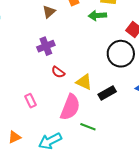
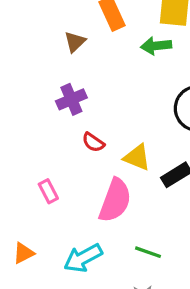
green line: (88, 127) -> (148, 252), moved

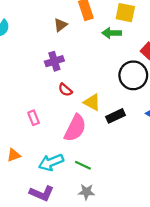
green line: (148, 252) -> (83, 165), moved

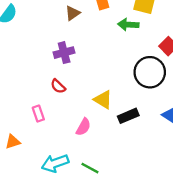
red semicircle: (65, 90) -> (58, 86), moved
pink semicircle: (75, 128) -> (83, 127), size x0.6
orange triangle: (14, 155) -> (13, 142), moved

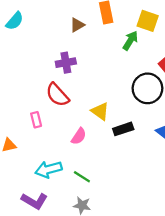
green arrow: (128, 25) -> (130, 41), turned 114
red semicircle: (58, 86) -> (57, 95), size x1.6

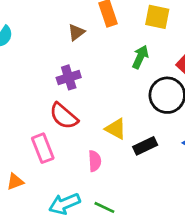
green arrow: (130, 41) -> (140, 57), moved
pink rectangle: (36, 120) -> (43, 148), size x1.5
pink semicircle: (79, 136) -> (95, 161), turned -30

